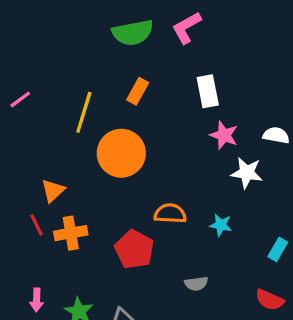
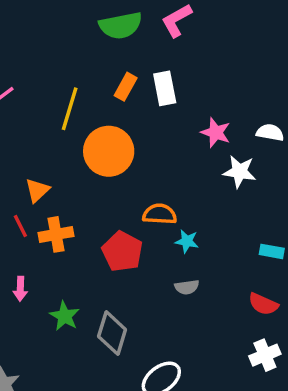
white rectangle: (208, 91) -> (165, 88), moved
cyan star: (221, 225) -> (187, 241), moved
cyan rectangle: (278, 249) -> (272, 251), turned 70
pink arrow: (37, 300) -> (20, 289), moved

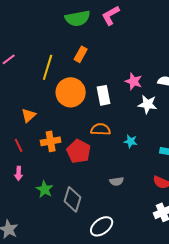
white rectangle: (165, 88) -> (104, 95), moved
red line: (20, 226) -> (19, 145), moved
orange cross: (56, 234) -> (51, 141), moved
cyan star: (187, 241) -> (131, 141), moved
gray semicircle: (187, 287) -> (117, 181), moved

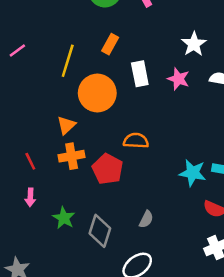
white rectangle: (104, 95) -> (140, 74), moved
white star: (148, 104) -> (194, 44), moved, turned 30
orange triangle: (29, 115) -> (66, 125), moved
cyan star: (131, 141) -> (193, 173), moved, size x1.5
gray semicircle: (117, 181) -> (146, 219), moved, turned -56

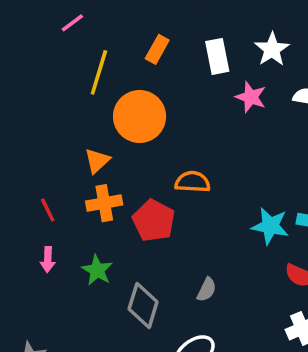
pink line: (17, 51) -> (72, 23), moved
white rectangle: (140, 74) -> (217, 56), moved
green star: (64, 218) -> (97, 270), moved

